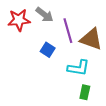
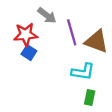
red star: (19, 20) -> (26, 35), moved
blue square: (48, 50) -> (29, 53), moved

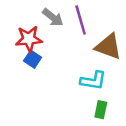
purple line: (72, 32) -> (81, 20), moved

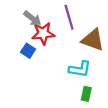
gray arrow: (53, 17) -> (32, 18), moved
red star: (29, 39) -> (43, 33), moved

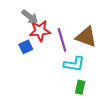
purple line: (69, 17) -> (62, 40), moved
blue square: (28, 51) -> (26, 47), turned 32

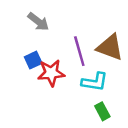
red star: (40, 31) -> (51, 73), moved
green rectangle: (80, 87) -> (102, 111), turned -40

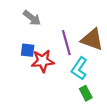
blue square: (33, 60) -> (28, 50), turned 32
cyan L-shape: (95, 82) -> (79, 68), turned 115

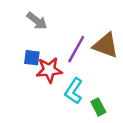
purple line: (66, 43) -> (76, 49), turned 45
cyan L-shape: (79, 68) -> (74, 91), moved

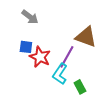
purple line: (76, 49) -> (67, 57), moved
red star: (49, 70) -> (40, 57), turned 30

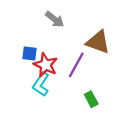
gray arrow: (30, 17) -> (55, 19), moved
cyan L-shape: (60, 74) -> (41, 84), moved

